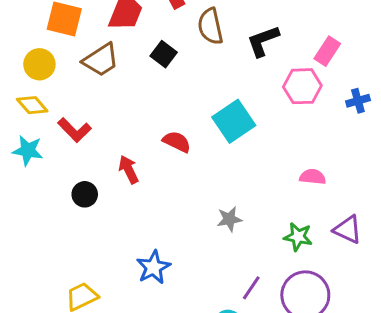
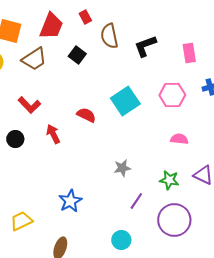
pink rectangle: (327, 51) -> (189, 53), turned -42
pink hexagon: (302, 86) -> (172, 95), moved
red L-shape: (75, 130) -> (29, 105), moved
black circle: (85, 194) -> (15, 139), moved
purple line: (251, 288) -> (136, 201), moved

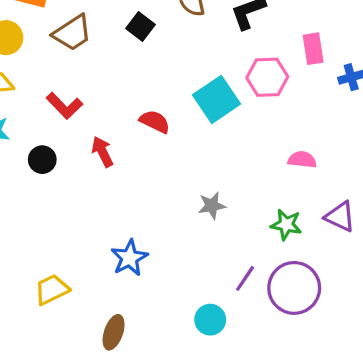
pink rectangle: (189, 53) -> (313, 49), moved
pink hexagon: (172, 95) -> (267, 77), moved
purple line: (136, 201) -> (245, 278), moved

